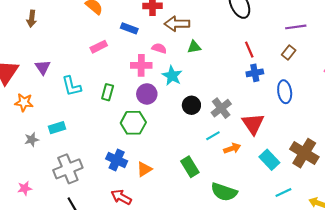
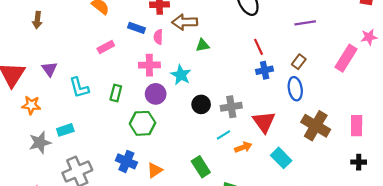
pink semicircle: (159, 48) -> (158, 37), moved, turned -104
brown rectangle: (289, 52) -> (299, 62), moved
gray cross: (221, 108) -> (231, 107), turned 30
gray star: (32, 140) -> (40, 143), size x1.5
brown cross: (304, 153) -> (316, 126), moved

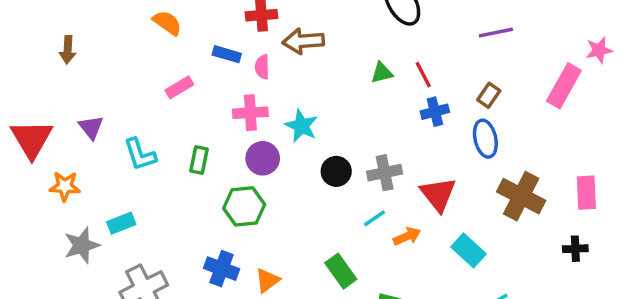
green triangle: (203, 45) -> (382, 73), moved
black cross: (359, 162) -> (575, 249), moved

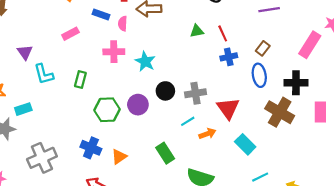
purple triangle: (91, 127) -> (25, 52), moved
purple circle: (263, 158) -> (138, 105), moved
cyan rectangle: (121, 223) -> (23, 109), moved
black cross: (575, 249) -> (296, 83), moved, size x1.5

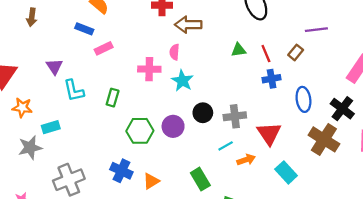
blue rectangle: (101, 15) -> (84, 29), moved
pink semicircle: (123, 24) -> (174, 52), moved
brown rectangle: (263, 48) -> (296, 52), moved
black cross: (296, 83) -> (342, 109), turned 35

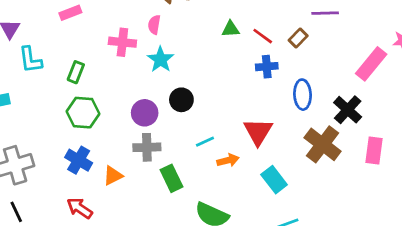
red line: (266, 54) -> (263, 36), turned -36
gray cross: (235, 116) -> (147, 147), moved
green hexagon: (140, 131) -> (83, 113), moved

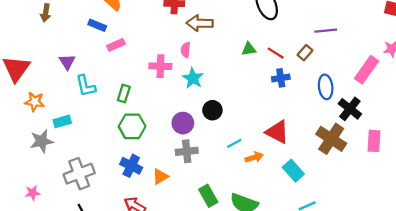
blue ellipse: (303, 95) -> (326, 87), moved
red triangle: (258, 132) -> (277, 132), turned -30
green rectangle: (171, 178) -> (208, 196), moved

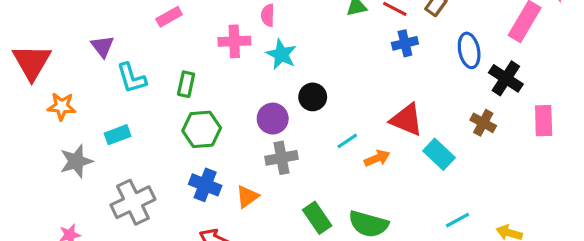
cyan rectangle: (62, 121) -> (118, 135), moved
brown cross: (331, 139) -> (483, 123), size x0.6
cyan rectangle: (293, 171) -> (439, 154), moved

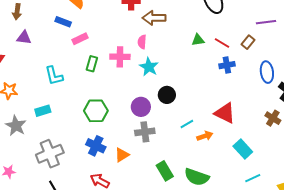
purple triangle: (102, 46) -> (24, 38), moved, turned -49
green rectangle: (186, 84) -> (92, 64), moved
cyan rectangle: (439, 154) -> (243, 149), moved
gray star: (76, 161) -> (16, 126), turned -30

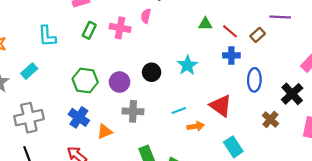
cyan star: (149, 67) -> (187, 65), moved
blue ellipse: (267, 72) -> (254, 80), moved
black circle: (167, 95) -> (152, 72), moved
purple circle: (141, 107) -> (120, 82), moved
cyan rectangle: (43, 111) -> (29, 71), turned -35

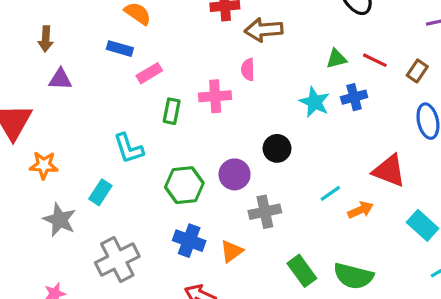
brown rectangle: (258, 35) -> (417, 71), moved
cyan L-shape: (47, 36) -> (129, 148), moved
blue cross: (231, 55) -> (354, 97), moved
cyan star: (187, 65) -> (315, 102), moved

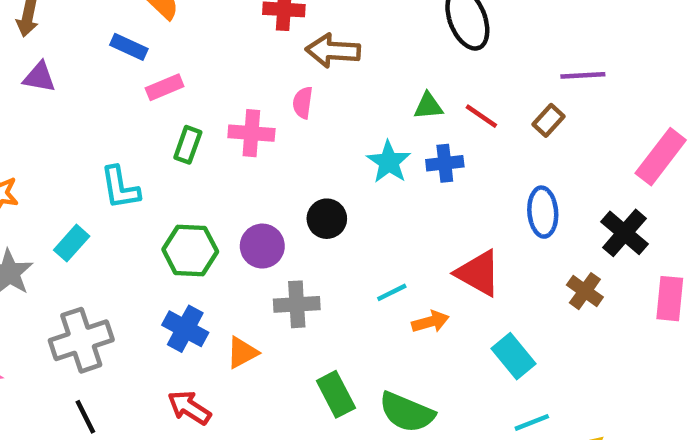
brown rectangle: (417, 71) -> (549, 120), moved

